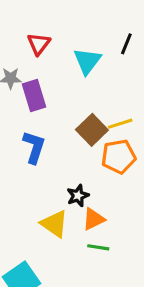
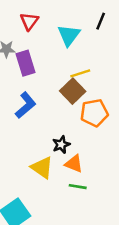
yellow line: (120, 124) -> (80, 73), moved
blue L-shape: (34, 147) -> (26, 105), turned 32
orange triangle: (94, 219) -> (74, 164), turned 48

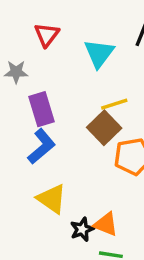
purple rectangle: (26, 63) -> (42, 109), moved
black star: (61, 145) -> (82, 229), moved
yellow triangle: (42, 168) -> (52, 199), moved

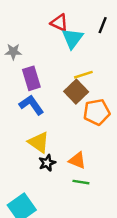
red triangle: (47, 35) -> (59, 23), moved, turned -42
blue L-shape: (42, 146) -> (31, 105), turned -85
black star: (82, 229) -> (47, 163), moved

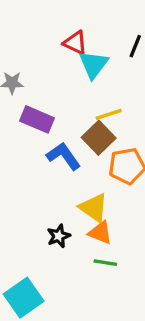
purple rectangle: (31, 78) -> (37, 119), turned -50
blue L-shape: (31, 105) -> (64, 156), moved
yellow triangle: (39, 142) -> (94, 208), moved

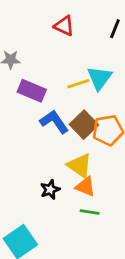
cyan triangle: (94, 64) -> (99, 78), moved
yellow line: (109, 114) -> (78, 84), moved
brown square: (99, 138) -> (84, 125), moved

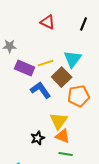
yellow line: (78, 84) -> (46, 63), moved
brown square: (84, 125) -> (62, 77), moved
yellow triangle: (80, 166) -> (59, 121), turned 30

